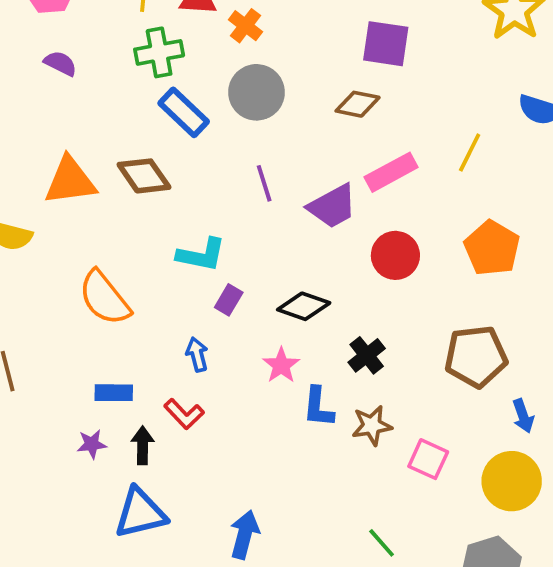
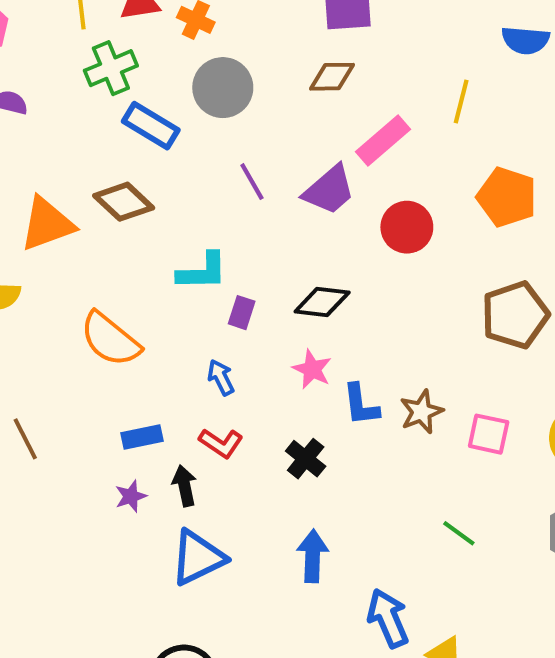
black cross: (367, 355) -> (306, 459), moved

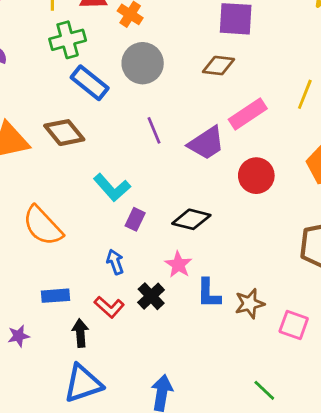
cyan L-shape: (202, 271) -> (112, 188), turned 42
black cross: (306, 459) -> (151, 296), moved
purple star: (131, 496) -> (19, 336), moved

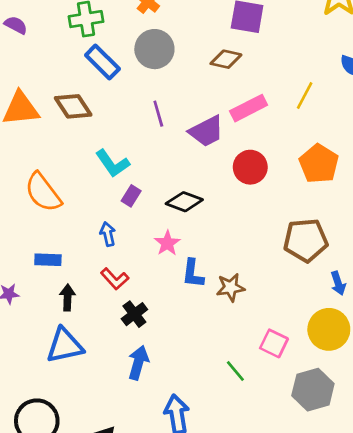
black cross: (151, 296) -> (134, 314), moved
red L-shape: (109, 307) -> (115, 279), moved
pink square: (294, 325) -> (274, 343), moved

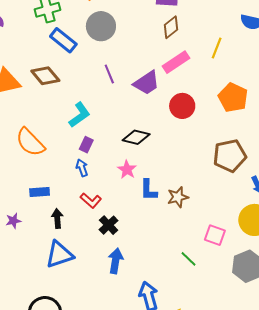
brown diamond: (226, 59) -> (171, 27), moved, turned -45
cyan L-shape: (112, 163) -> (79, 115), turned -84
purple rectangle: (131, 196) -> (86, 145), moved

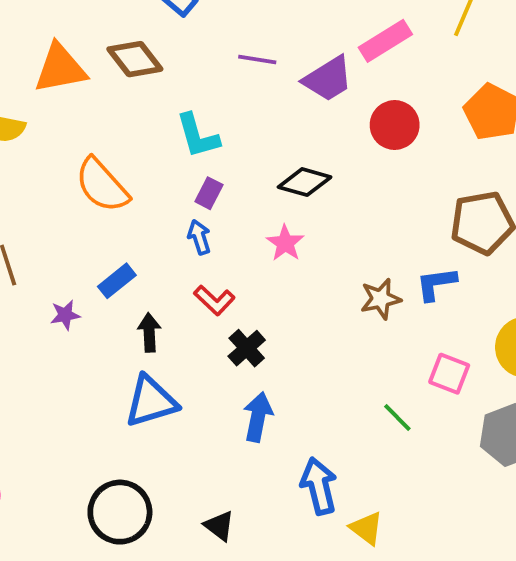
purple line: (109, 74) -> (257, 60), turned -60
cyan L-shape: (79, 115) -> (198, 136), turned 108
blue L-shape: (149, 190) -> (436, 284), moved, turned 80
blue rectangle: (40, 192) -> (117, 281), turned -36
purple star: (13, 221) -> (65, 315), moved

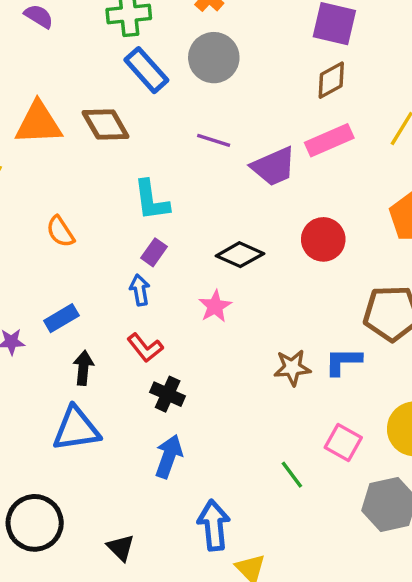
red circle: (395, 125) -> (323, 239), moved
orange semicircle: (102, 185) -> (60, 232), size x0.6
black cross: (247, 348) -> (168, 394), turned -32

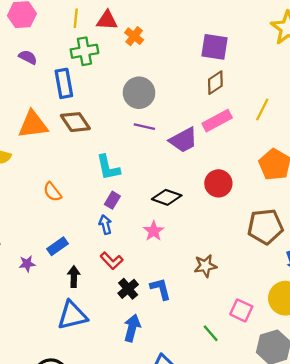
gray circle: (214, 58) -> (139, 93), moved
blue rectangle: (146, 70) -> (64, 83), moved, turned 36
blue L-shape: (343, 361) -> (161, 289), moved, turned 80
black cross: (168, 394) -> (128, 289), turned 30

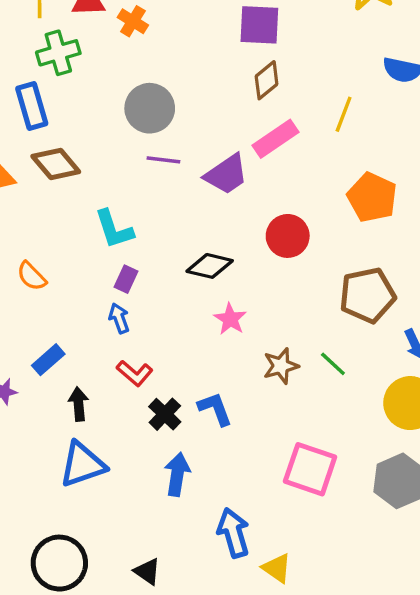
pink star: (154, 231) -> (230, 319), moved
pink square: (241, 310) -> (310, 469), moved, size x1.5
green line: (211, 333) -> (333, 364), moved

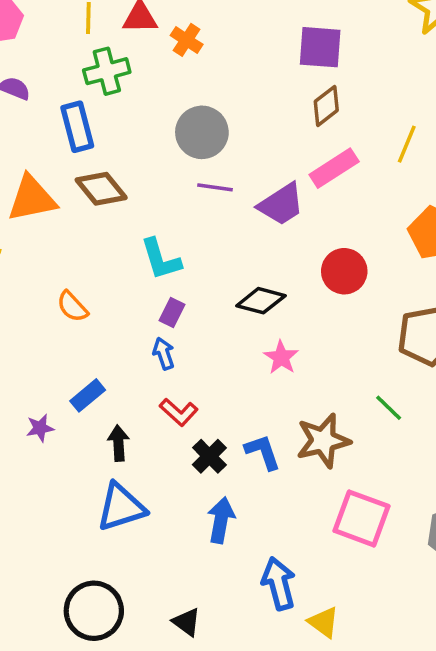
brown star: (281, 366) -> (323, 441), moved, size x1.4

